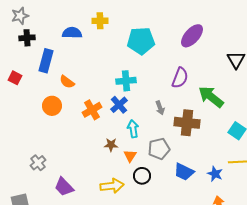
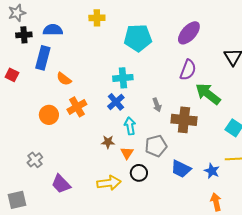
blue semicircle: (72, 33) -> (53, 30), moved
purple semicircle: (180, 78) -> (188, 70), moved
orange circle: (52, 106) -> (49, 115), moved
orange cross: (92, 110) -> (77, 107), moved

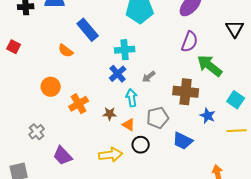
blue rectangle: (43, 58) -> (88, 30), moved, turned -55
gray arrow: (157, 105) -> (149, 77), moved, turned 72
orange cross: (77, 107) -> (79, 104), moved
orange triangle: (127, 153) -> (129, 125), turned -32
blue star: (212, 171) -> (208, 116), moved

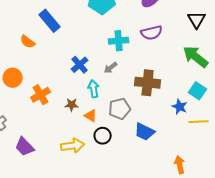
purple semicircle: (190, 42) -> (152, 33), turned 55
cyan cross: (125, 50) -> (119, 41), moved
green arrow: (210, 66) -> (196, 57), moved
blue star: (208, 116) -> (180, 107), moved

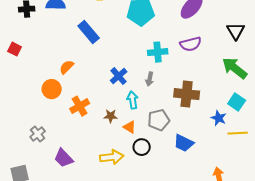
orange semicircle: (28, 42) -> (67, 67), moved, turned 98
gray arrow: (111, 68) -> (150, 79), turned -40

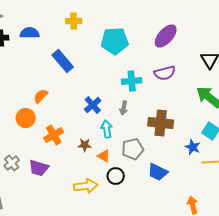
purple trapezoid: (64, 158) -> (39, 168), moved, turned -30

